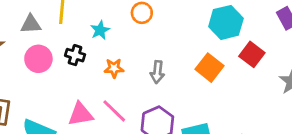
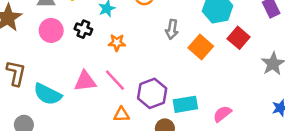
gray arrow: (157, 72) -> (172, 29), moved

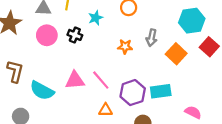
orange star: (117, 43) -> (125, 47), moved
cyan rectangle: (185, 104) -> (161, 91), moved
pink semicircle: (222, 114) -> (193, 112), turned 63

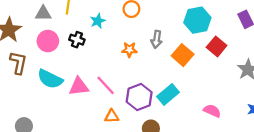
brown L-shape: (15, 71) -> (18, 63), moved
cyan semicircle: (42, 91) -> (50, 79), moved
cyan rectangle: (161, 91) -> (168, 94), turned -30
pink semicircle: (193, 112) -> (212, 111), moved

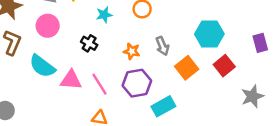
gray arrow: (157, 39) -> (162, 46), turned -42
black cross: (77, 40) -> (89, 43), moved
purple hexagon: (139, 97) -> (137, 83), moved

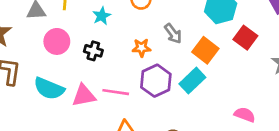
pink circle: (48, 26) -> (57, 41), moved
pink line: (99, 84) -> (116, 92), turned -35
cyan rectangle: (163, 106) -> (192, 81), moved

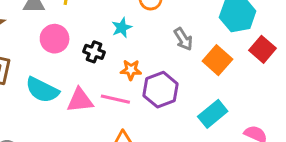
cyan star: (102, 16) -> (122, 28), moved
orange star: (141, 48) -> (131, 70), moved
cyan rectangle: (192, 81) -> (213, 114), moved

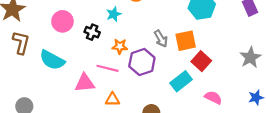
gray arrow: (183, 39) -> (161, 39), moved
red square: (262, 49) -> (201, 61), moved
orange square: (217, 60) -> (186, 41), turned 35
pink triangle: (80, 100) -> (85, 83), moved

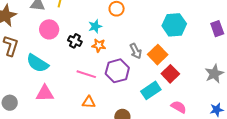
orange square: (186, 41) -> (158, 55), turned -36
orange star: (120, 46) -> (99, 45), moved
pink triangle: (85, 83) -> (45, 93), moved

